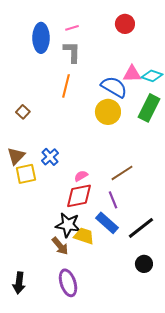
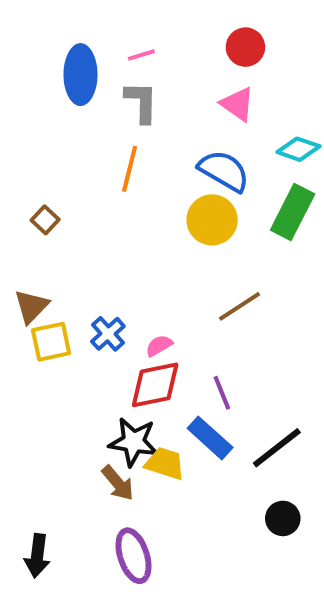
pink triangle: (132, 74) -> (238, 104), moved, turned 36
blue cross: (50, 157) -> (108, 334), moved
brown line: (122, 173) -> (240, 306), moved

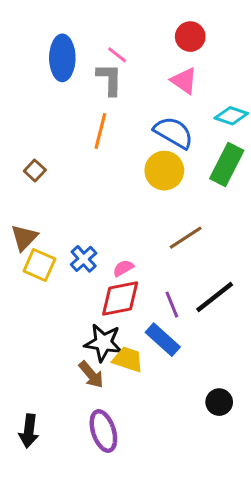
pink line: (141, 55) -> (117, 55), moved, turned 55
yellow square: (51, 342) -> (39, 265), turned 36
black line: (277, 448) -> (215, 297), moved

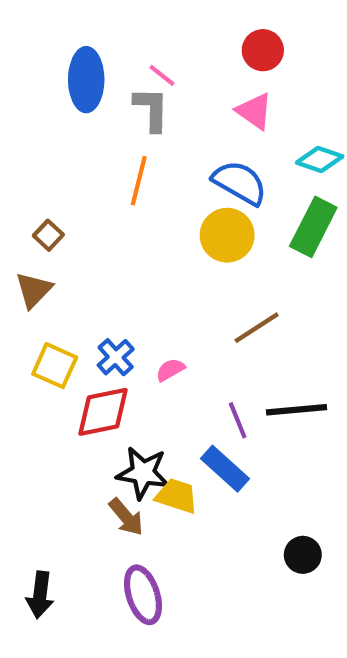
brown triangle: (24, 238) -> (34, 290), moved
black line: (215, 297) -> (296, 410), turned 33
red diamond: (120, 299) -> (103, 412), moved

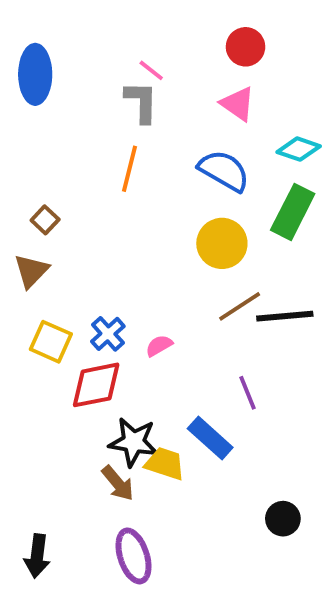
blue ellipse: (86, 80) -> (35, 74), moved
yellow circle: (227, 235) -> (222, 243), moved
black line: (296, 410) -> (285, 316), moved
purple line: (238, 420) -> (247, 393), moved

